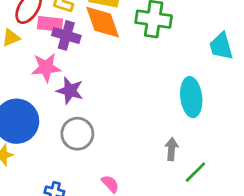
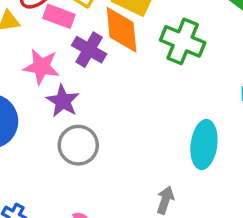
purple cross: (66, 35) -> (89, 50), moved
gray circle: (77, 134) -> (78, 145), moved

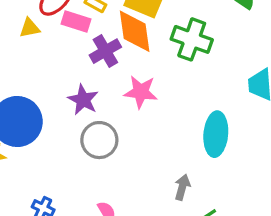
purple cross: (89, 50) -> (105, 51), turned 32
pink star: (41, 67) -> (141, 92), moved

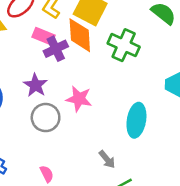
pink rectangle: (76, 21) -> (43, 36), moved
pink star: (141, 92) -> (79, 99), moved
gray arrow: (182, 187) -> (107, 159), turned 120

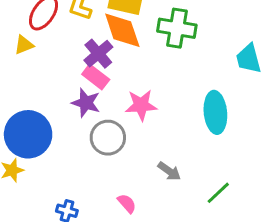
pink rectangle: (43, 36) -> (96, 77), moved, turned 30
gray arrow: (107, 159) -> (169, 171), moved

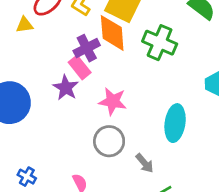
gray circle: (108, 138) -> (109, 141), moved
gray arrow: (169, 171) -> (145, 163), moved

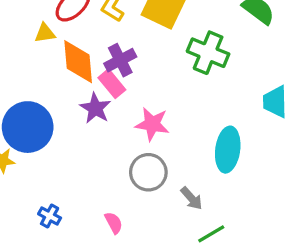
orange diamond: (112, 33) -> (78, 62), moved

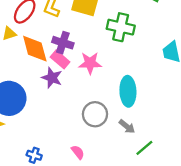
purple cross: (120, 60) -> (63, 43), turned -35
pink star: (152, 124) -> (90, 63), moved
cyan ellipse: (228, 150) -> (128, 91), moved

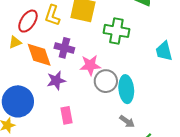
pink rectangle: (60, 59) -> (67, 115), moved, turned 42
purple star: (52, 78) -> (56, 81), turned -30
gray circle: (95, 114) -> (106, 81), moved

